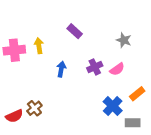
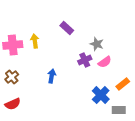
gray star: (124, 40) -> (97, 44), moved
blue arrow: (61, 69) -> (52, 76), moved
brown cross: (34, 108) -> (12, 77), moved

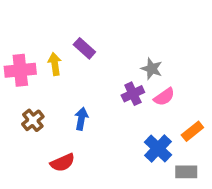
purple rectangle: (67, 28) -> (84, 48), moved
brown cross: (12, 77) -> (33, 120), moved
red semicircle: (13, 104) -> (63, 163), moved

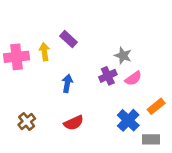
blue arrow: (81, 119) -> (67, 83), moved
brown cross: (33, 120) -> (27, 122), moved
red semicircle: (63, 163) -> (74, 123), moved

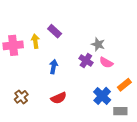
purple cross: (108, 76) -> (86, 60), turned -32
pink semicircle: (133, 78) -> (106, 63), turned 64

